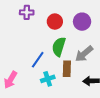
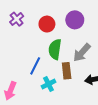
purple cross: (27, 12) -> (17, 19), turned -32

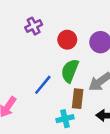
cyan cross: (48, 84) -> (65, 119), moved

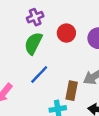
green semicircle: (70, 71) -> (33, 43), moved

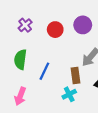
green semicircle: (33, 43) -> (20, 59), moved

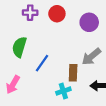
purple cross: (25, 25) -> (30, 13), turned 32
red circle: (55, 30) -> (57, 14), moved

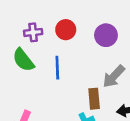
green semicircle: (19, 47) -> (23, 60), moved, turned -48
blue line: (42, 63) -> (57, 68), moved, turned -30

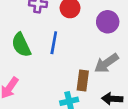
green semicircle: (23, 60) -> (21, 45), moved

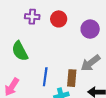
blue line: (54, 43) -> (45, 77), moved

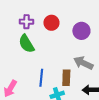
green semicircle: (20, 51) -> (26, 44), moved
gray arrow: (91, 63) -> (83, 63), turned 66

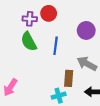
red circle: (51, 23) -> (49, 13), moved
blue line: (41, 78) -> (56, 46), moved

